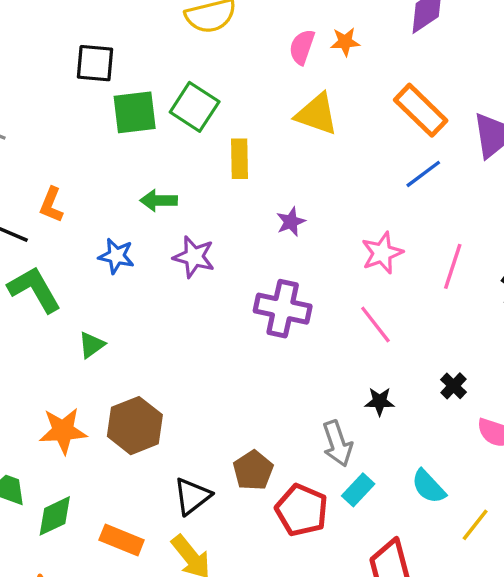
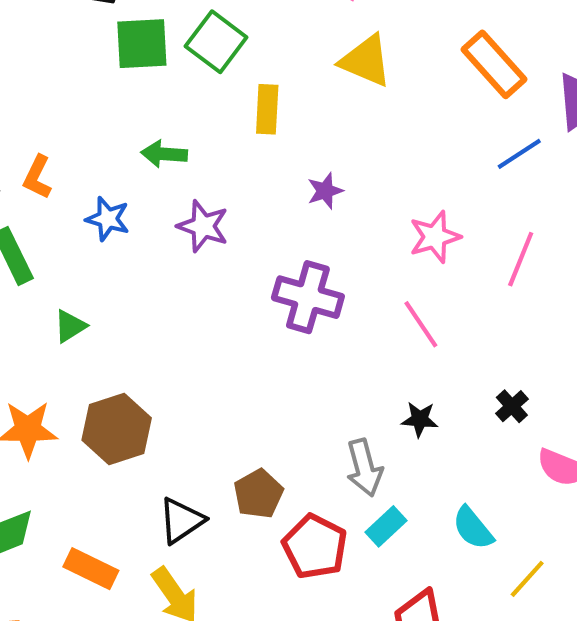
blue line: (423, 174) -> (519, 154), moved
orange L-shape: (51, 205) -> (37, 177), moved

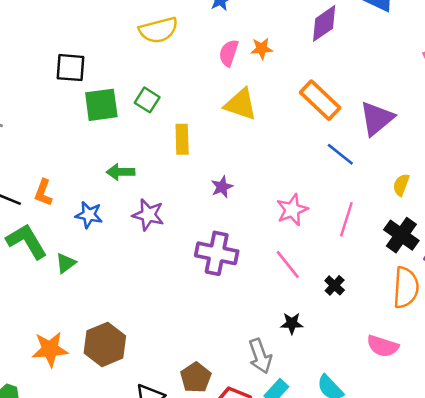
green square: (216, 42) -> (147, 100), size x0.7
blue line: (519, 154) -> (340, 154), turned 76
green triangle: (70, 326) -> (66, 263), moved
black cross: (512, 406) -> (335, 285), moved

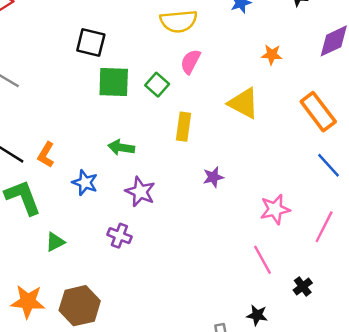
pink semicircle: (229, 53) -> (190, 62), moved
purple cross: (217, 253) -> (119, 236), moved, size x0.6
green triangle: (66, 263) -> (55, 242), moved

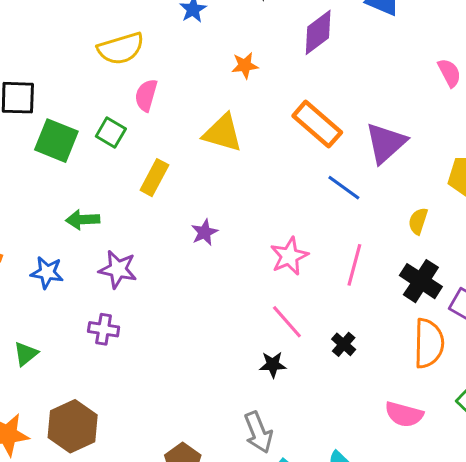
green square: (114, 82) -> (56, 141), turned 32
yellow rectangle: (184, 127) -> (154, 178), turned 32
black star: (257, 315) -> (273, 365), moved

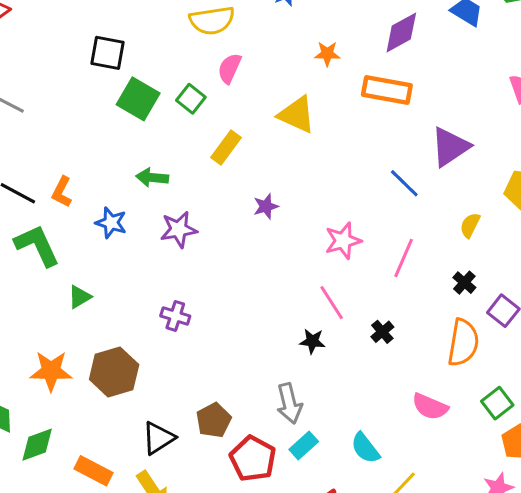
orange rectangle: (317, 124) -> (387, 90), moved, turned -39
purple star: (118, 269) -> (179, 229), turned -30
black cross: (421, 281) -> (464, 283), size x0.6
purple cross: (104, 329) -> (175, 316), moved

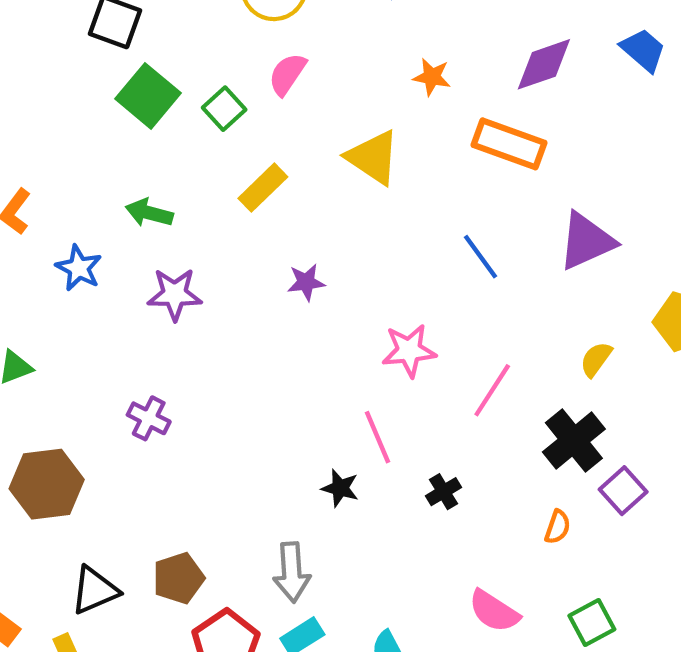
blue line: (404, 183) -> (480, 257), moved
black cross: (464, 283) -> (574, 441), size x1.8
orange semicircle: (463, 343) -> (558, 527), size x0.5

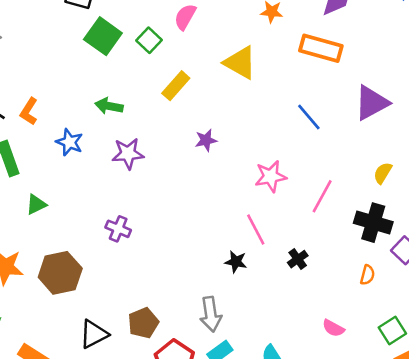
black cross: (574, 441) -> (373, 223), turned -30
pink semicircle: (494, 611) -> (333, 328), size x0.7

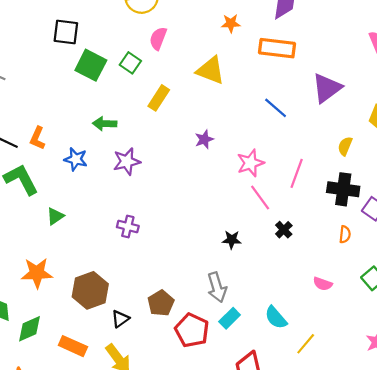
purple star: (206, 140) -> (204, 139), moved
pink line: (256, 229) -> (260, 198), moved
brown hexagon: (60, 273) -> (90, 290), moved
black triangle: (94, 334) -> (120, 319), size x0.7

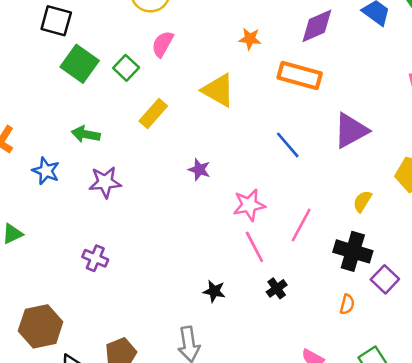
purple star: (204, 139) -> (199, 170), turned 30

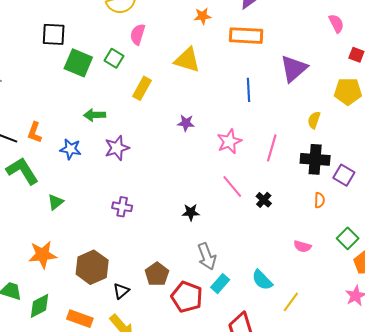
blue line: (288, 145) -> (249, 90), turned 50
pink line: (254, 247) -> (232, 187), moved
black star: (214, 291) -> (191, 212), moved

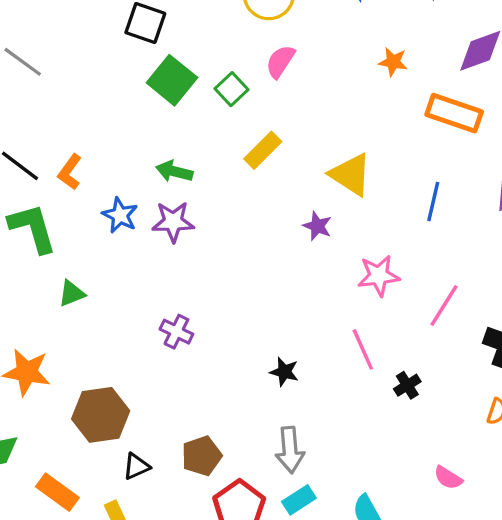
yellow triangle: (187, 60) -> (351, 175), moved
purple star: (117, 148) -> (173, 222), moved

